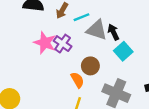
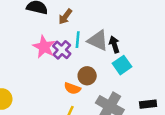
cyan line: (81, 17) -> (78, 40), moved, turned -70
orange semicircle: (77, 80) -> (72, 88), turned 133

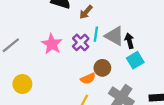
pink star: (44, 47) -> (52, 44), moved
orange semicircle: (72, 88) -> (88, 79), turned -48

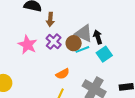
brown arrow: (86, 12) -> (50, 19), moved, turned -32
cyan line: (96, 34) -> (82, 49), moved, turned 64
brown circle: (102, 68) -> (74, 43), moved

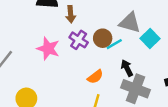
gray triangle: (84, 33) -> (130, 23), moved
black arrow: (98, 37) -> (127, 68), moved
cyan square: (104, 54) -> (150, 38), moved

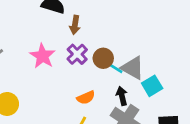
gray triangle: (130, 23) -> (133, 68), moved
cyan square: (150, 38) -> (152, 86), moved
cyan line: (114, 44) -> (114, 67), turned 49

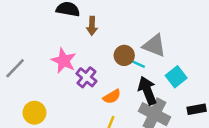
purple cross: (77, 54) -> (86, 77), moved
gray triangle: (133, 68) -> (154, 46), moved
black arrow: (122, 96) -> (147, 91), size x1.5

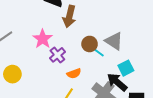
brown arrow: (92, 26) -> (69, 16), size x1.5
black arrow: (147, 91) -> (117, 82), moved, turned -40

